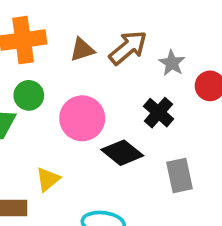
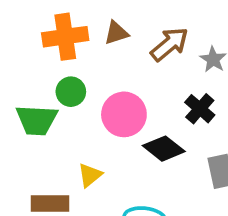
brown triangle: (82, 50) -> (116, 33), moved

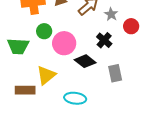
green circle: (71, 92) -> (44, 31), moved
yellow triangle: (90, 175) -> (46, 75), size x1.5

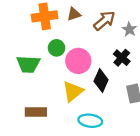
black diamond: (85, 61) -> (101, 80), turned 75
yellow triangle: (46, 75) -> (73, 91), moved

